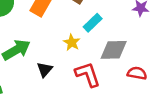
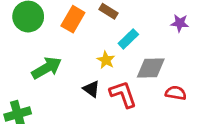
black triangle: (45, 70) -> (91, 89), moved, turned -35

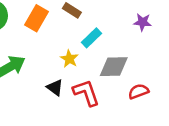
red semicircle: (176, 93) -> (139, 91), turned -30

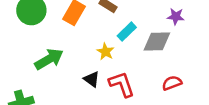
gray diamond: (114, 67) -> (157, 42), moved

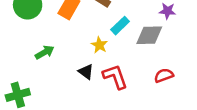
green arrow: (49, 59) -> (45, 52), size x0.7

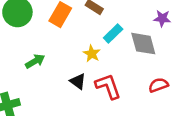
gray diamond: (149, 35) -> (143, 44), turned 76

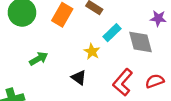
red L-shape: (108, 86) -> (123, 82), moved, turned -120

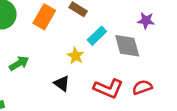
red L-shape: (123, 82) -> (108, 89), turned -108

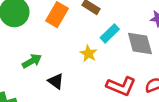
black triangle: (62, 83) -> (56, 81), moved

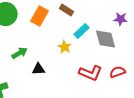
black triangle: (56, 81) -> (39, 69), turned -40

